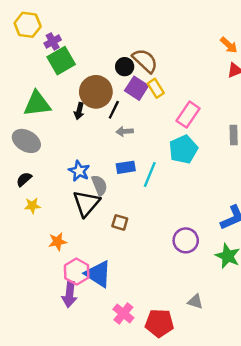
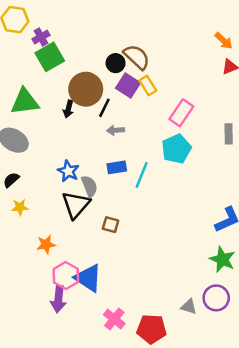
purple circle: (186, 240) -> (216, 298), moved

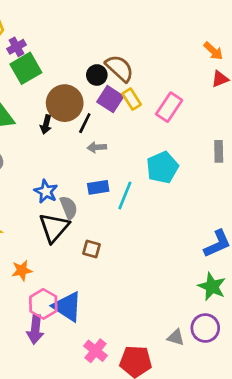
pink rectangle: (181, 113) -> (169, 107), moved

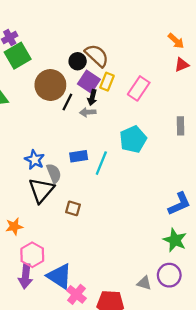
yellow rectangle: (132, 99) -> (107, 82), turned 54
black arrow: (46, 125) -> (92, 97), moved
gray arrow: (97, 147) -> (88, 112), moved
blue triangle: (67, 307) -> (59, 276), moved

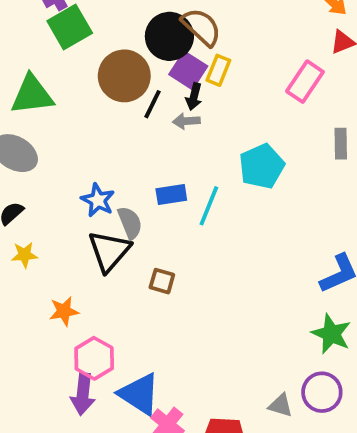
black circle: (78, 61) -> (169, 36), size x1.6
pink rectangle: (139, 88) -> (305, 82), moved

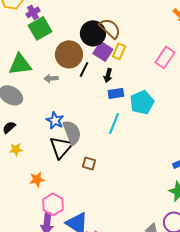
black arrow: (194, 97) -> (108, 75), moved
gray arrow: (186, 121) -> (51, 78), moved
blue rectangle: (171, 195) -> (116, 93), moved
gray semicircle: (130, 223) -> (72, 132), size x1.4

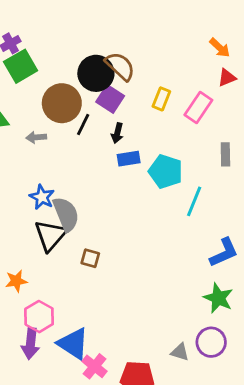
yellow rectangle: (119, 51) -> (161, 99), moved
cyan pentagon: (142, 102) -> (166, 171), turned -30
cyan line: (114, 123) -> (194, 201), moved

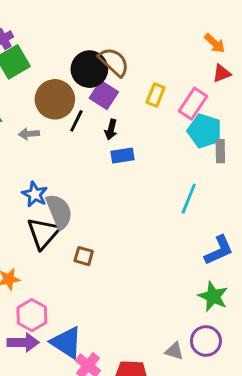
cyan pentagon: (166, 171) -> (204, 131), moved
purple arrow: (31, 344) -> (23, 342), turned -96

